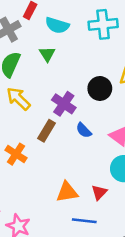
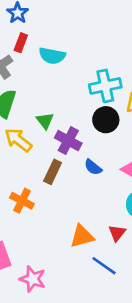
cyan cross: (103, 24) -> (105, 86), moved
green triangle: (47, 54) -> (45, 121), moved
blue line: (84, 221) -> (104, 266), turned 35

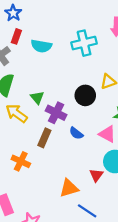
cyan cross: (105, 86) -> (84, 43), moved
red triangle: (117, 233) -> (96, 175), moved

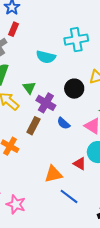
cyan semicircle: (41, 46) -> (46, 57), moved
red triangle: (96, 175) -> (80, 164), turned -40

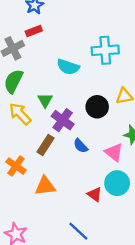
red rectangle: (13, 29) -> (34, 31), turned 40
orange triangle: (53, 174) -> (45, 186), moved

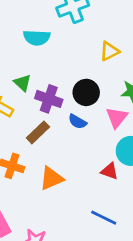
black circle: (97, 107) -> (86, 92), moved
brown rectangle: (46, 145) -> (38, 132), turned 30
pink triangle: (114, 152) -> (117, 118), turned 48

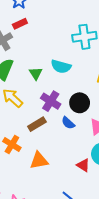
cyan semicircle: (37, 38) -> (61, 67), moved
green triangle: (23, 83) -> (36, 73), moved

